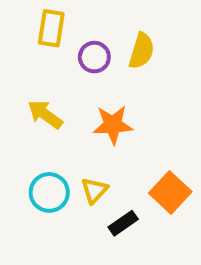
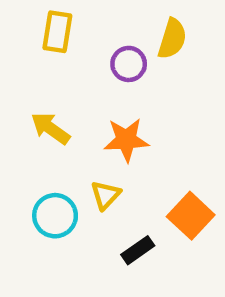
yellow semicircle: (142, 51) -> (172, 39), moved
purple circle: (94, 57) -> (129, 64), moved
yellow triangle: (94, 190) -> (106, 195), moved

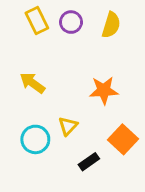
yellow rectangle: (57, 32) -> (37, 21), turned -35
purple circle: (129, 64) -> (71, 22), moved
orange star: (126, 140) -> (104, 90), moved

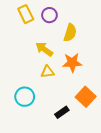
yellow semicircle: (111, 25) -> (70, 33), moved
yellow arrow: (32, 83) -> (44, 49), moved
yellow triangle: (68, 126) -> (47, 72), moved, turned 40

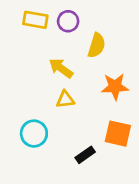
yellow rectangle: (26, 14) -> (35, 20), turned -54
orange star: (72, 63) -> (115, 87), moved
orange square: (86, 97) -> (118, 134), turned -30

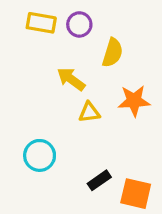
yellow triangle: (65, 99) -> (89, 112), moved
orange square: (118, 134) -> (136, 194), moved

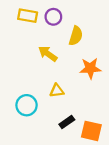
yellow triangle: (89, 112) -> (57, 91), moved

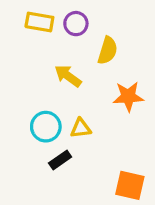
cyan circle: (27, 105) -> (46, 127), moved
black rectangle: (67, 122) -> (60, 160), moved

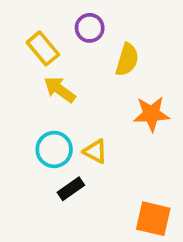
yellow rectangle: (39, 22) -> (43, 48), moved, turned 40
yellow arrow: (68, 76) -> (60, 90), moved
yellow triangle: (81, 128) -> (95, 151), turned 35

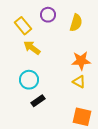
yellow semicircle: (127, 60) -> (76, 23), moved
yellow triangle: (95, 151) -> (79, 82), moved

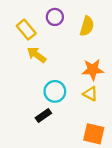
cyan circle: (29, 80) -> (55, 91), moved

